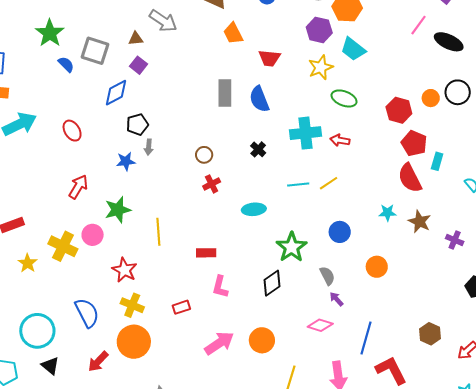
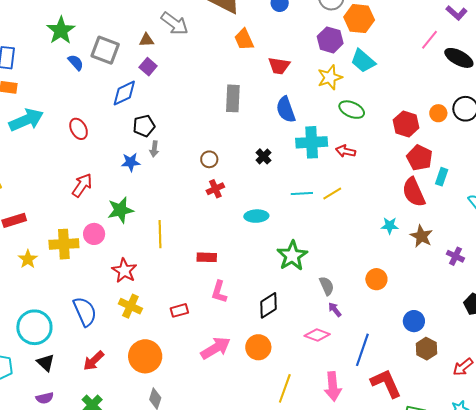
blue semicircle: (259, 99) -> (286, 109), moved
blue circle: (340, 232) -> (414, 321), moved
yellow cross: (63, 246) -> (64, 244), turned -32
black diamond: (272, 283) -> (269, 305), moved
orange circle: (134, 342) -> (145, 356), moved

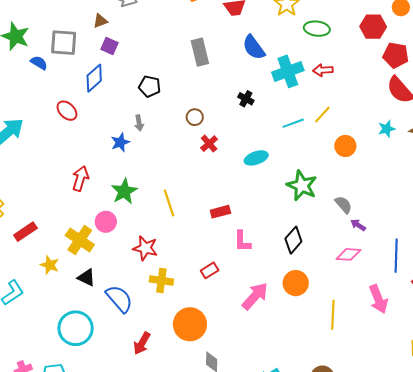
black pentagon: (144, 126) -> (150, 86), moved, turned -30
red ellipse: (79, 129) -> (67, 111), moved
yellow cross: (64, 244) -> (80, 240), turned -36
orange circle: (376, 279) -> (345, 146), moved
black triangle: (46, 363) -> (86, 278), moved

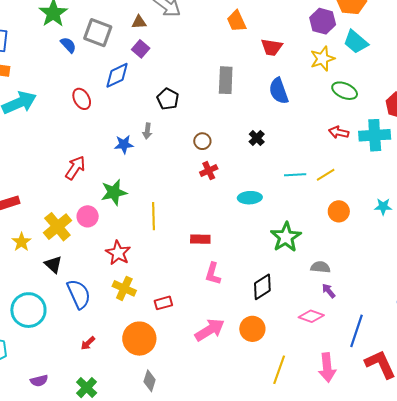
cyan cross: (288, 71) -> (375, 135), moved
gray semicircle: (344, 205) -> (320, 267), turned -60
red rectangle: (210, 270) -> (163, 303), moved
red arrow: (142, 343) -> (88, 343), size x0.7

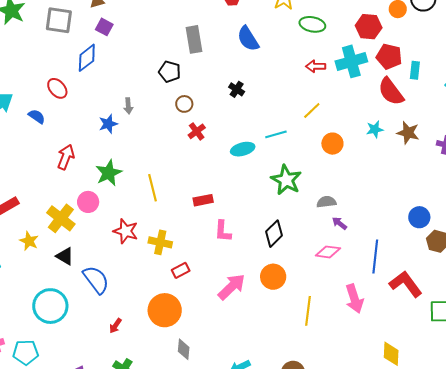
blue semicircle: (68, 45) -> (37, 116), moved
black pentagon: (168, 99) -> (170, 72), moved
cyan line: (295, 175) -> (276, 134), moved
yellow cross: (124, 288) -> (160, 242), moved

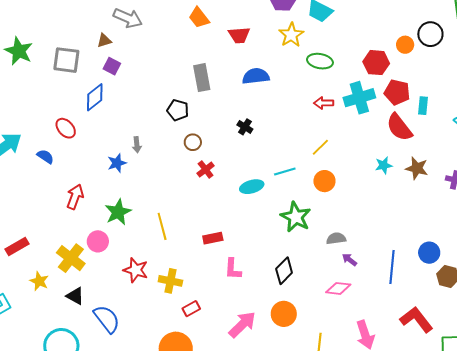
blue semicircle: (248, 39) -> (256, 76), turned 116
orange circle: (332, 144) -> (324, 181), moved
blue line: (375, 257) -> (392, 267), moved

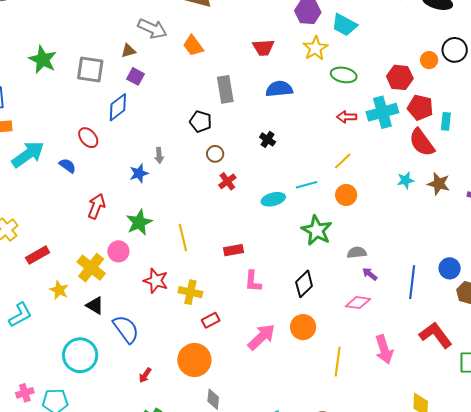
orange trapezoid: (199, 18) -> (193, 46), moved

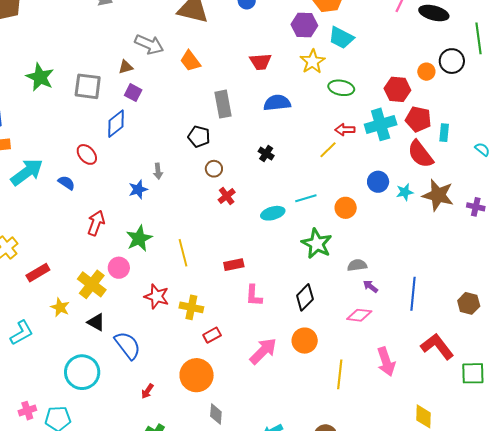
yellow line: (343, 161) -> (328, 150), moved
brown star: (439, 184) -> (438, 195), size x1.4
blue circle: (450, 268) -> (378, 182), moved

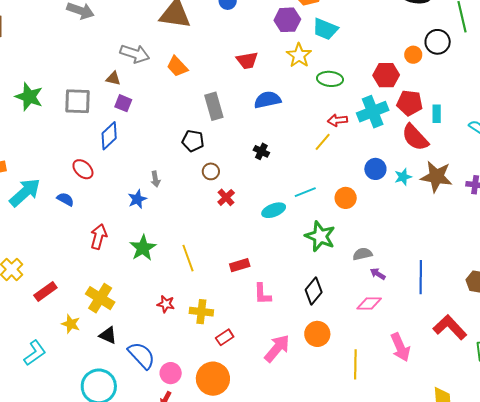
brown triangle: (126, 67) -> (113, 78), turned 35
pink circle: (119, 268) -> (171, 373), moved
red star: (157, 296) -> (166, 304), size x0.7

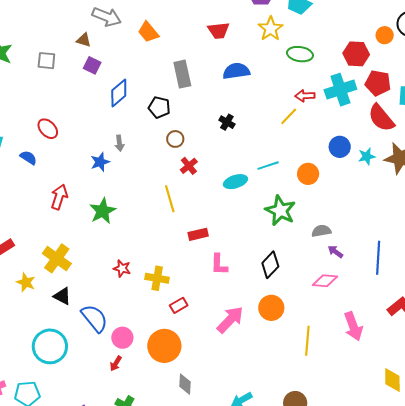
gray square: (77, 101) -> (46, 61), size x0.7
blue diamond: (109, 136) -> (119, 93), moved
yellow line: (188, 258) -> (170, 199), moved

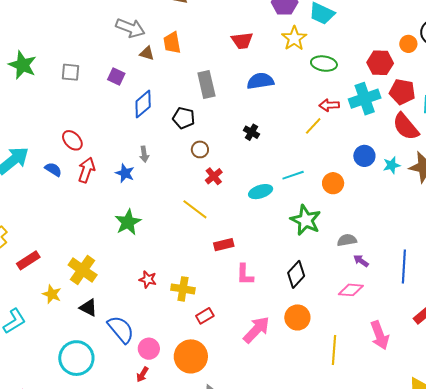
orange trapezoid: (148, 32) -> (172, 43), turned 30
brown triangle: (84, 40) -> (147, 53), moved
blue star: (100, 162) -> (125, 173), turned -30
red arrow: (59, 197) -> (86, 170), moved
yellow line: (170, 199) -> (195, 209), turned -36

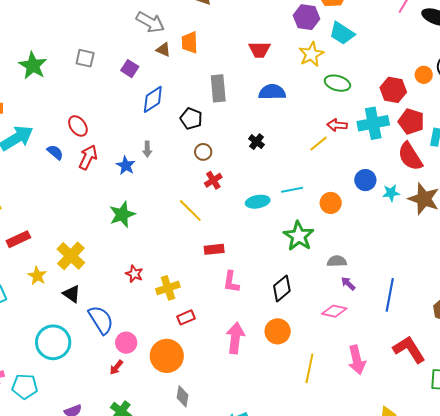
green star: (23, 65) -> (33, 66), moved
yellow cross: (183, 289) -> (168, 288), turned -35
pink arrow: (256, 330) -> (235, 338), turned -44

